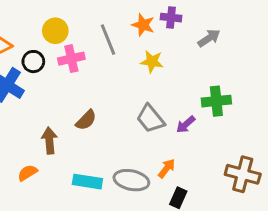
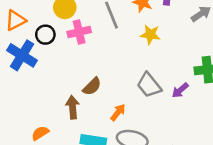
brown arrow: (49, 141) -> (73, 107), moved
orange arrow: (167, 168) -> (118, 112), moved

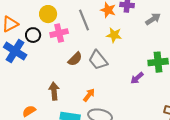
gray trapezoid: (149, 85) -> (98, 60), moved
brown semicircle: (92, 86) -> (75, 59), moved

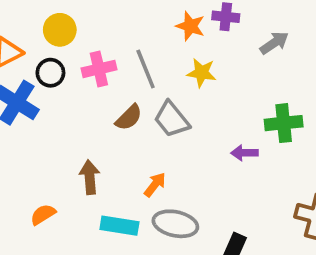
yellow circle: (48, 14) -> (60, 30), moved
gray line: (84, 20) -> (146, 69), moved
purple arrow: (137, 78) -> (244, 153), turned 40

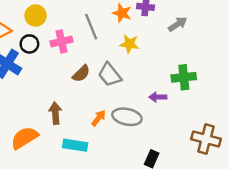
gray line: (146, 69) -> (91, 27), moved
orange semicircle: (43, 214) -> (24, 138), size x1.6
gray ellipse: (175, 224) -> (127, 117), moved

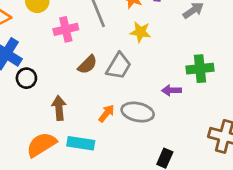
black circle: (29, 44) -> (26, 78), moved
gray trapezoid: (110, 75) -> (119, 66), turned -110
orange semicircle: (24, 138) -> (41, 145), moved

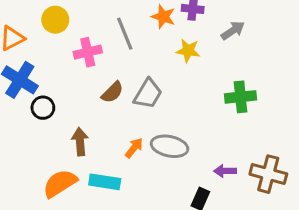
yellow star: (140, 32) -> (188, 51), moved
purple arrow: (172, 90) -> (225, 171), moved

